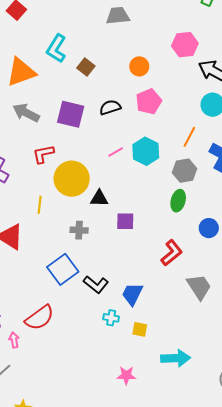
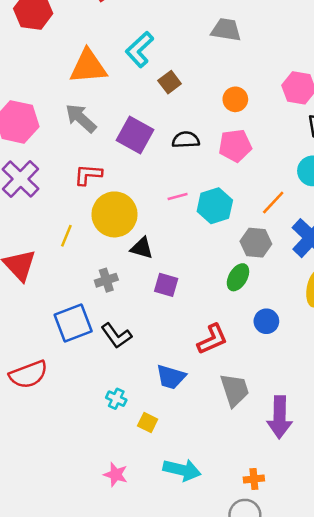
gray cross: (79, 230) -> (106, 280), turned -36
black L-shape: (96, 284) -> (116, 336), moved
blue trapezoid: (132, 294) -> (171, 377), moved, turned -115

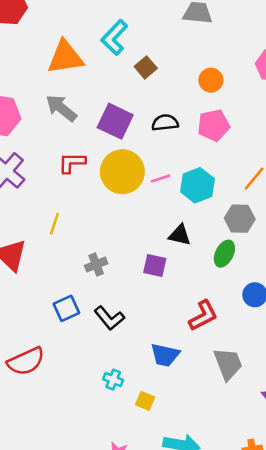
yellow circle: (115, 214) -> (122, 172), moved
black triangle: (142, 248) -> (180, 235), moved
blue square: (73, 323) -> (66, 308), size x0.7

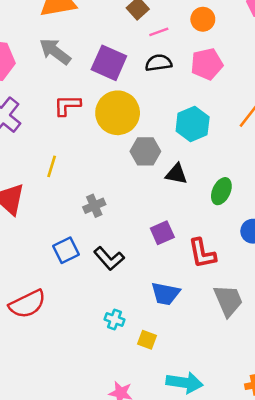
pink line: (161, 179) -> (159, 32), moved
gray hexagon: (240, 219) -> (145, 151), moved
purple square: (155, 265) -> (162, 233), moved, turned -35
red L-shape: (203, 316) -> (202, 253), turned 108

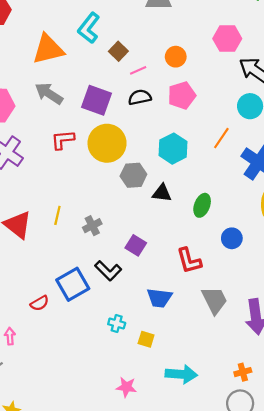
yellow line: (52, 166) -> (57, 215), moved
purple square: (162, 233) -> (136, 245), moved, turned -30
blue square: (66, 250) -> (73, 284), moved, size x1.4
red semicircle: (27, 304) -> (40, 303), moved, size x0.6

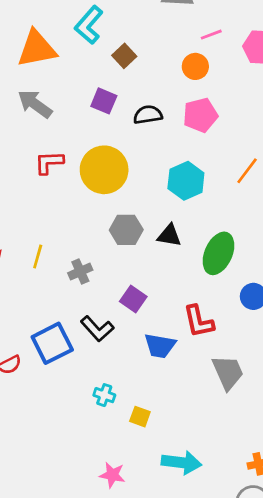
pink line: (138, 70) -> (211, 35), moved
purple square: (97, 100) -> (104, 101), moved, size x0.7
gray hexagon: (133, 175) -> (126, 230), moved
green ellipse: (202, 205) -> (218, 253), size x1.4
blue trapezoid: (159, 298) -> (160, 346), moved

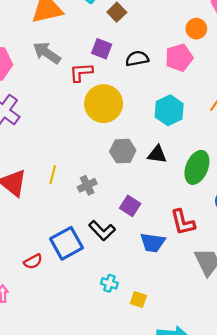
orange circle: (195, 66) -> (196, 29), moved
red L-shape: (49, 162) -> (81, 72), moved

